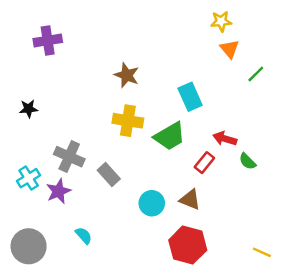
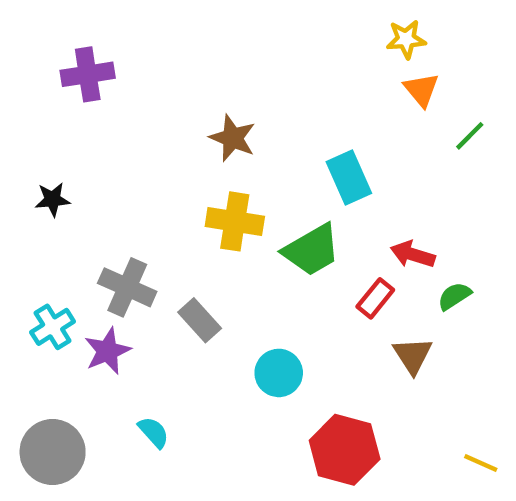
green semicircle: (247, 161) -> (454, 296), turned 102
brown triangle: (190, 200) -> (413, 355), moved, turned 35

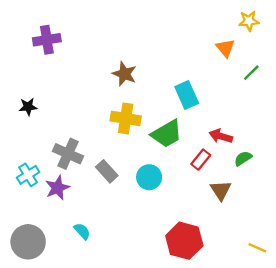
yellow star: (406, 39) -> (249, 21), moved
cyan circle: (279, 373) -> (149, 177), moved

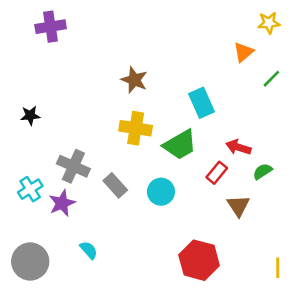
purple cross: (47, 40) -> (51, 27), moved
orange triangle: (225, 48) -> (243, 52), turned 30
yellow line: (257, 248) -> (278, 268), turned 66

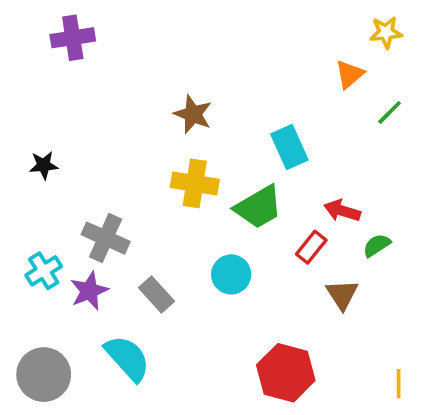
gray rectangle: (115, 185) -> (157, 294), moved
cyan semicircle: (89, 250) -> (127, 358), size x1.8

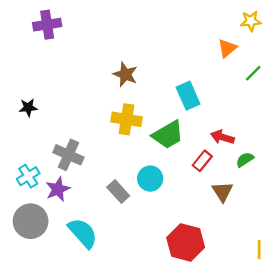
gray rectangle: (157, 294) -> (118, 192), moved
gray circle: (44, 375) -> (31, 221), moved

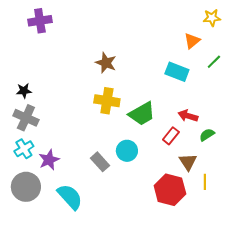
cyan rectangle: (188, 96) -> (177, 72), moved, turned -45
gray cross: (68, 155) -> (26, 118), moved
red hexagon: (186, 242) -> (170, 190), moved
yellow line: (259, 250) -> (205, 182), moved

